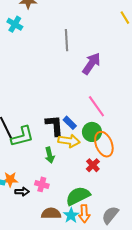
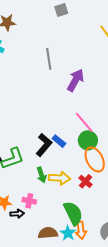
black L-shape: (54, 125) -> (44, 145), turned 50
green circle: (92, 132) -> (88, 140), moved
yellow arrow: (69, 141) -> (59, 178), moved
pink cross: (42, 184) -> (29, 201), moved
green semicircle: (78, 196) -> (73, 213), turned 95

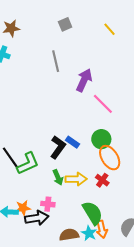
gray square: (61, 10) -> (65, 24), moved
pink line: (84, 122) -> (103, 104), moved
black arrow: (17, 214) -> (37, 218), size x1.6

